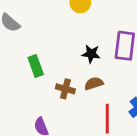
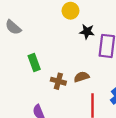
black star: (91, 54) -> (87, 32), moved

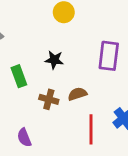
black star: (87, 32) -> (54, 60), moved

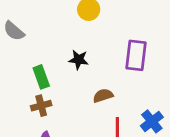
brown cross: (49, 99) -> (41, 106), moved, turned -30

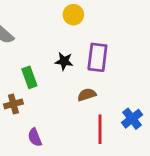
purple rectangle: (136, 55) -> (97, 57), moved
brown cross: (41, 106) -> (13, 104), moved

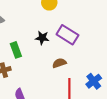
purple rectangle: (97, 57) -> (67, 35), turned -65

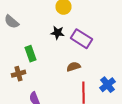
black star: (42, 38) -> (58, 33), moved

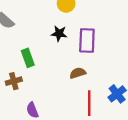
purple rectangle: (82, 39) -> (87, 41), turned 60

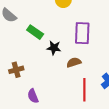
black star: (59, 34) -> (54, 48), moved
green rectangle: (28, 58) -> (35, 32), moved, turned -35

